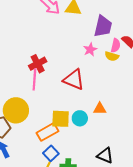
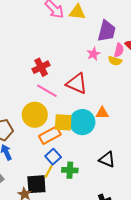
pink line: (34, 80) -> (47, 91), moved, turned -65
yellow circle: (16, 110) -> (35, 115), moved
cyan circle: (80, 118) -> (82, 122), size x1.6

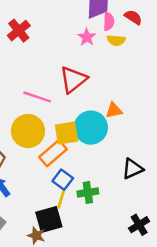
pink semicircle: (119, 50) -> (109, 21), moved
red cross: (41, 67) -> (19, 31), moved
red triangle: (77, 83) -> (73, 80), turned -50
black triangle: (107, 159) -> (133, 169), turned -36

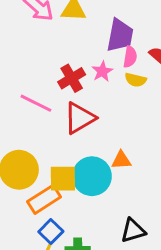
red cross: (19, 31) -> (72, 78), moved
pink line: (37, 97) -> (36, 103), moved

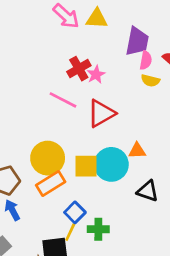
pink star: (102, 71) -> (96, 75), moved
red cross: (72, 78) -> (79, 69), moved
orange rectangle: (44, 199) -> (51, 183), moved
black triangle: (133, 231) -> (148, 191), moved, turned 35

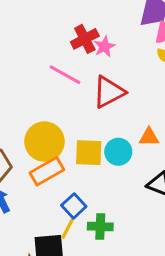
cyan circle: (111, 164) -> (118, 152), size x0.7

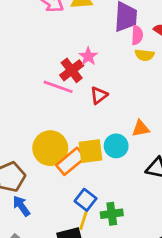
red cross: (85, 39) -> (72, 70), moved
red triangle: (109, 92) -> (99, 95), size x0.6
orange rectangle: (47, 171) -> (71, 161), moved

